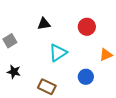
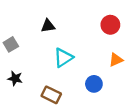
red circle: (87, 27) -> (110, 25), moved

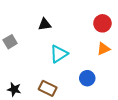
orange triangle: (116, 60) -> (103, 49), moved
black star: (15, 78) -> (14, 89), moved

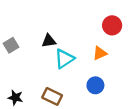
black triangle: (45, 24) -> (49, 41), moved
orange triangle: (103, 49) -> (100, 53), moved

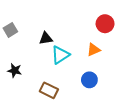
gray square: (11, 45) -> (10, 30), moved
black star: (15, 98) -> (15, 71), moved

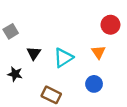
black triangle: (46, 38) -> (34, 53), moved, turned -48
orange triangle: (94, 50) -> (98, 52), turned -40

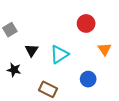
red circle: (110, 25) -> (86, 23), moved
orange triangle: (98, 52) -> (105, 49), moved

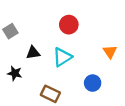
red circle: (86, 23) -> (69, 25), moved
black triangle: (32, 50) -> (33, 53), turned 48

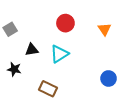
orange triangle: (110, 52) -> (104, 29), moved
blue circle: (93, 83) -> (109, 78), moved

